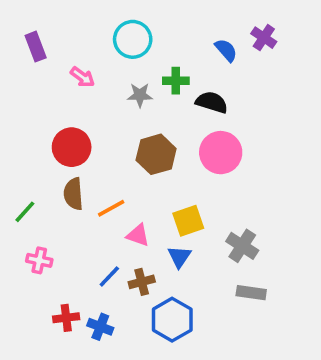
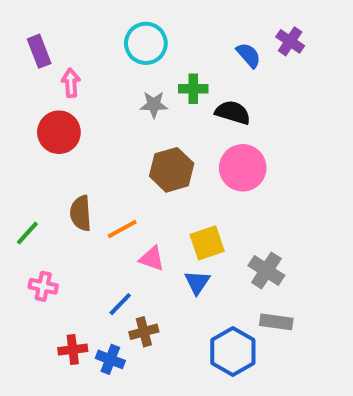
pink arrow: (82, 77) -> (71, 83), moved, turned -130
red circle: (72, 147) -> (59, 132), moved
brown cross: (142, 282) -> (144, 332), moved
blue hexagon: (172, 320) -> (233, 352), moved

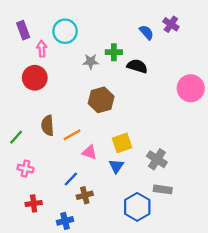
cyan circle: (146, 43) -> (65, 31), moved
pink circle: (243, 168) -> (191, 88), moved
red cross: (73, 350) -> (34, 203), moved
blue cross: (110, 359) -> (65, 221), moved, turned -35

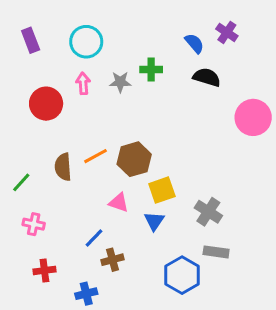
pink arrow: (42, 49) -> (83, 83), moved
black semicircle: (137, 66) -> (207, 77), moved
brown hexagon: (101, 100) -> (134, 159), moved
orange line: (72, 135) -> (95, 156), moved

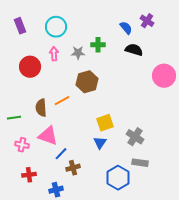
brown hexagon: (134, 159) -> (87, 82), moved
green line: (21, 182) -> (14, 118), turned 40
pink triangle: (119, 202) -> (48, 136), moved, size x1.5

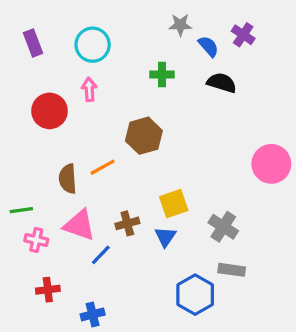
gray star: (78, 53) -> (180, 25), moved
pink circle: (164, 76) -> (271, 164), moved
green line: (14, 118) -> (21, 210), moved
brown cross: (73, 168) -> (127, 223), moved

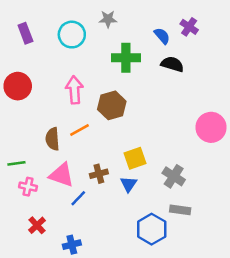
gray star: (180, 25) -> (108, 19), moved
green cross: (162, 74) -> (126, 58), size x1.5
pink arrow: (89, 89) -> (74, 90), moved, size x1.5
red circle: (50, 111) -> (18, 86), moved
red cross: (48, 290) -> (37, 225), turned -36

